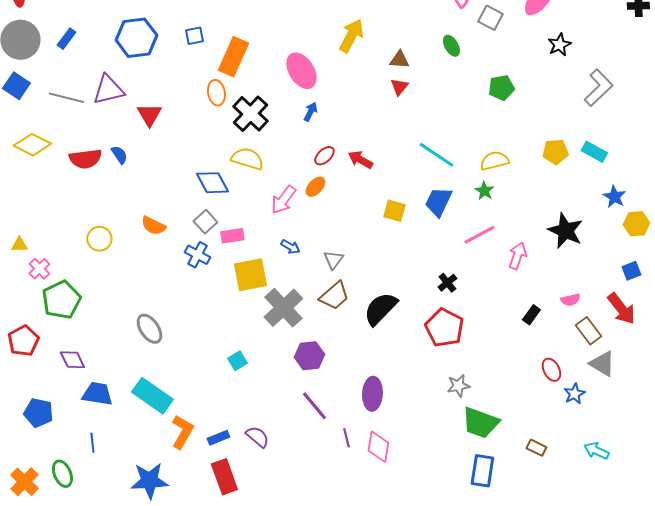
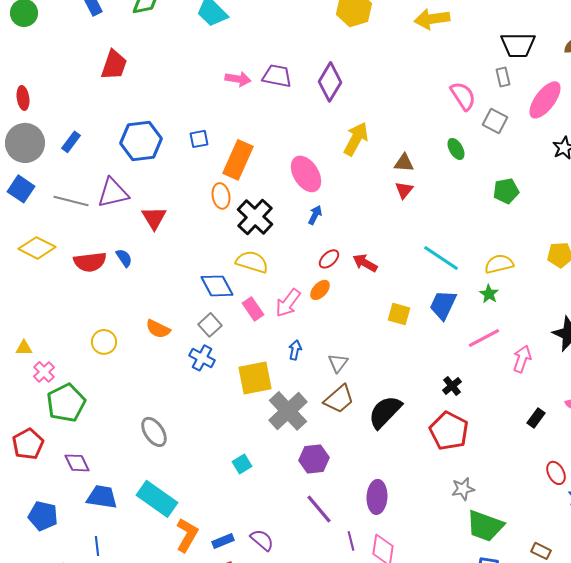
pink rectangle: (232, 236) -> (253, 309), moved, turned 65
blue arrow: (290, 247) -> (295, 350), turned -108

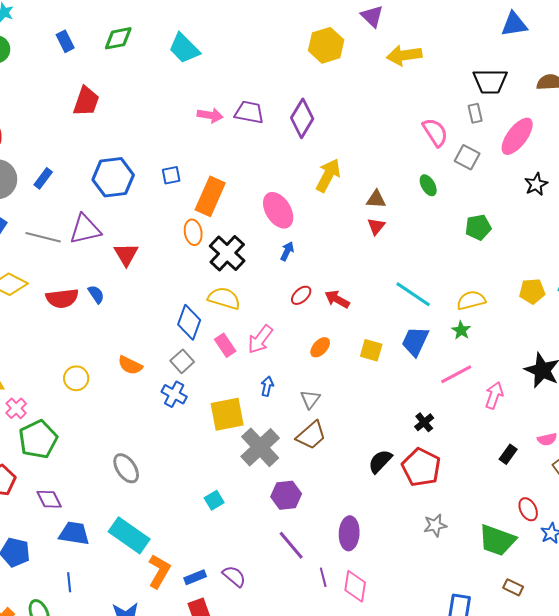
blue diamond: (217, 286) -> (189, 322), turned 48
orange ellipse: (320, 290) -> (320, 347), moved
black semicircle: (385, 412) -> (380, 461), moved, size x0.7
green trapezoid: (485, 526) -> (497, 540), moved

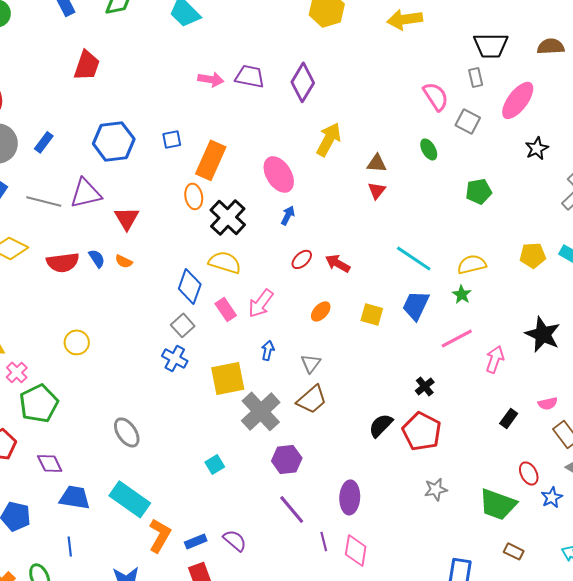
orange semicircle: (130, 365) -> (124, 261), moved, size x0.7

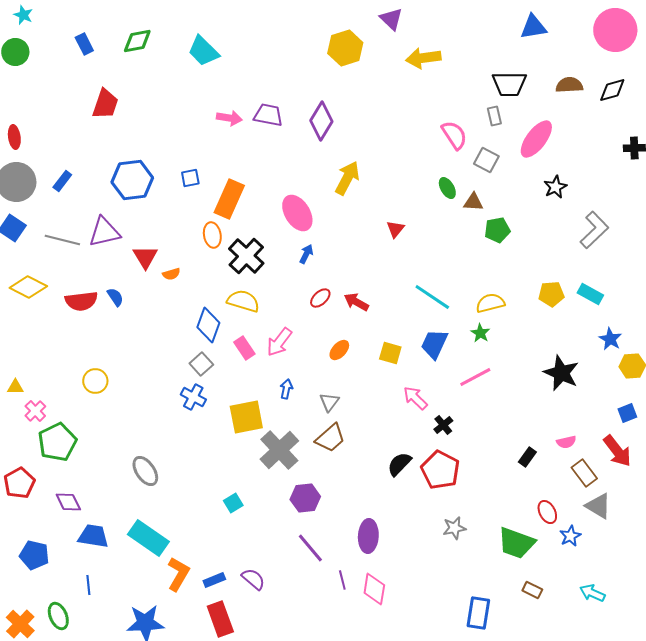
brown triangle: (377, 163) -> (473, 202), moved
orange semicircle: (124, 261) -> (171, 274), moved, turned -42
pink arrow: (495, 359) -> (415, 398), moved, turned -64

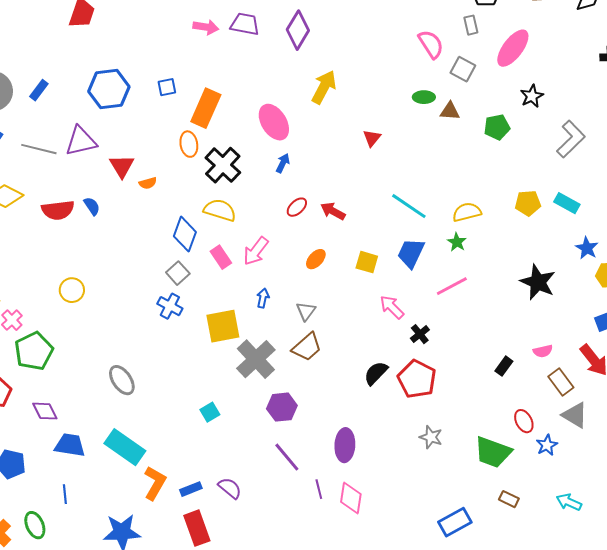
green ellipse: (447, 188) -> (424, 97), turned -60
green pentagon: (497, 230) -> (497, 127), moved
gray star: (454, 528) -> (431, 437), turned 30
blue rectangle: (478, 613) -> (455, 522), turned 52

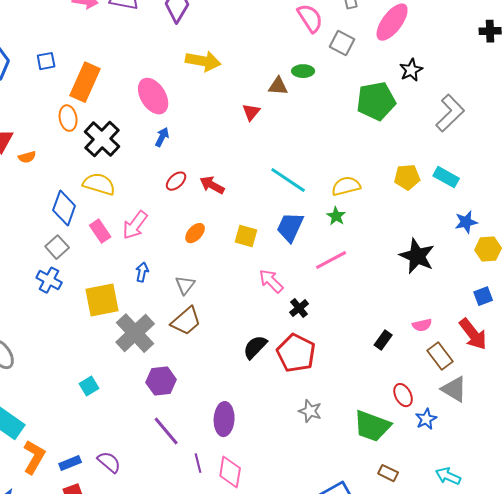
yellow arrow: (324, 87) -> (203, 61), turned 72
brown triangle: (450, 111) -> (278, 86), moved
green pentagon: (497, 127) -> (376, 101), size x1.5
blue star: (587, 248) -> (466, 222), turned 30

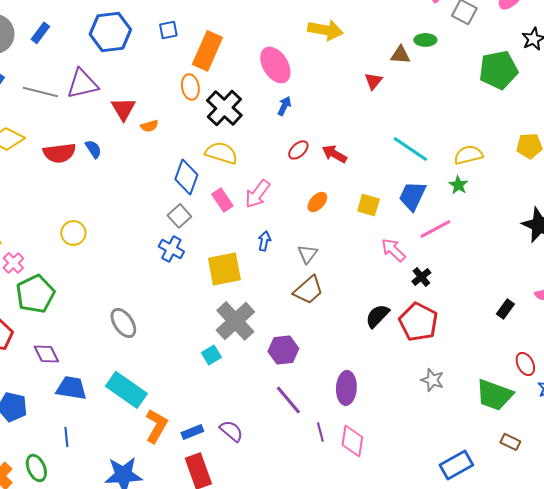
pink line: (331, 260) -> (435, 229), moved
gray cross: (135, 333) -> (235, 321), moved

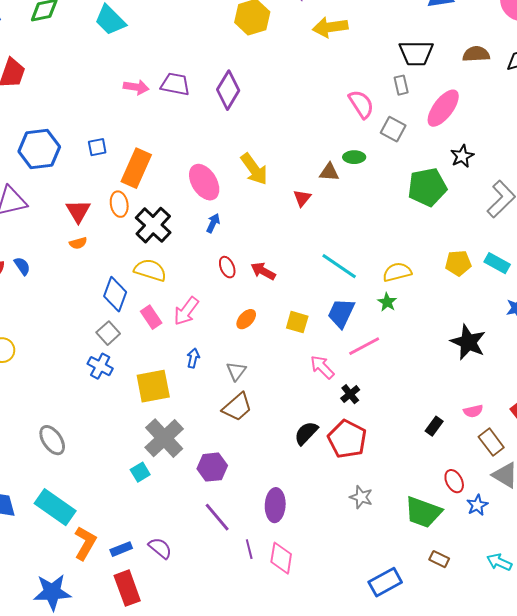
yellow arrow: (325, 30) -> (254, 169), moved, turned 44
red triangle: (123, 109) -> (78, 211), moved
red ellipse: (298, 150) -> (227, 267), turned -70

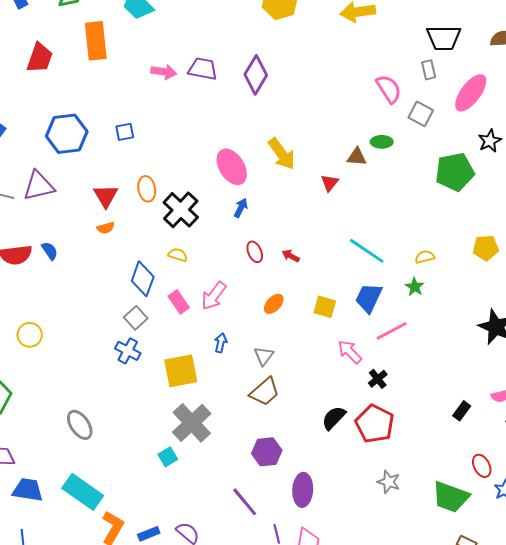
orange rectangle: (136, 168) -> (96, 41), moved, turned -30
yellow semicircle: (150, 270) -> (178, 255), size x0.6
red arrow: (263, 271) -> (291, 256), size x0.7
yellow semicircle: (397, 272) -> (425, 257), size x0.7
purple hexagon: (212, 467) -> (267, 452), moved

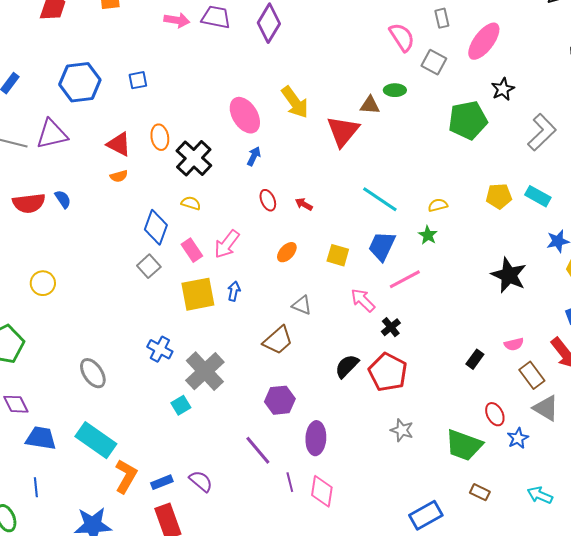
red triangle: (330, 183) -> (343, 131), size x1.8
red triangle: (106, 196) -> (119, 144), turned -32
blue cross: (128, 351) -> (160, 349), moved
gray triangle: (264, 356) -> (302, 305), moved, turned -45
yellow square: (181, 371) -> (198, 294), moved

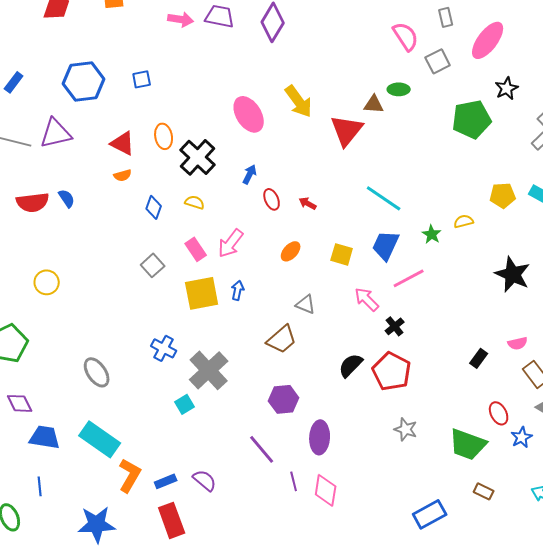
gray square: (434, 62) -> (438, 61), turned 35
blue arrow: (254, 156) -> (250, 174), moved
yellow semicircle: (438, 205) -> (464, 221), moved
blue diamond: (156, 227) -> (154, 207), moved, size x0.7

